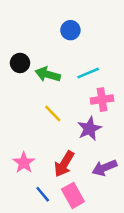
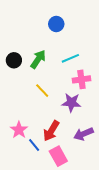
black circle: (20, 63) -> (14, 60), moved
green arrow: (48, 74) -> (38, 59), turned 108
purple star: (89, 129) -> (71, 103), turned 30
blue line: (43, 194) -> (34, 145), moved

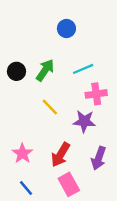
purple arrow: (83, 134) -> (99, 158), turned -48
blue line: (34, 145) -> (26, 188), moved

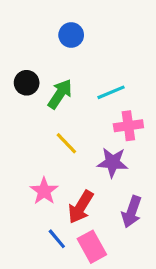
blue circle: (66, 29) -> (71, 35), moved
black circle: (16, 71) -> (27, 83), moved
pink star: (22, 153) -> (44, 191), moved
blue line: (26, 188) -> (57, 239), moved

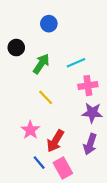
black circle: (27, 83) -> (16, 48), moved
purple star: (113, 162) -> (92, 113), moved

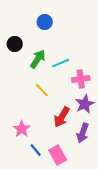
cyan line: (76, 63) -> (61, 63), moved
purple star: (92, 113) -> (85, 104), turned -30
pink star: (30, 130) -> (22, 129), moved
red arrow: (55, 141) -> (62, 117), moved

